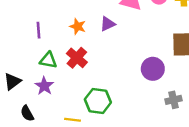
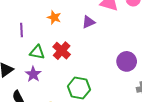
orange star: (78, 26) -> (54, 17), moved
purple line: (38, 30) -> (21, 30), moved

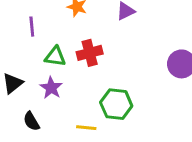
red cross: (62, 51) -> (90, 53), turned 36

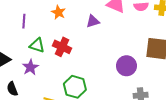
red cross: (90, 53) -> (62, 47), turned 30

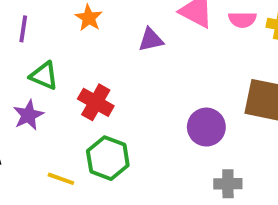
red cross: (62, 47) -> (96, 102), moved

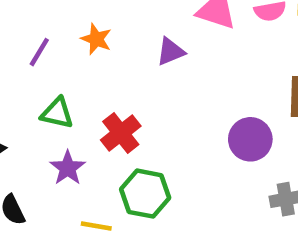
purple line: (23, 29) -> (39, 52), moved, turned 32
red cross: (96, 102) -> (121, 133), turned 32
purple star: (28, 115) -> (68, 168), moved

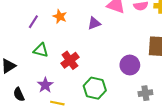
purple star: (68, 168) -> (45, 85), moved
green hexagon: (145, 194) -> (95, 88), moved

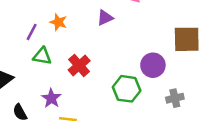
orange star: (60, 16) -> (58, 22), moved
purple line: (33, 22) -> (32, 32), moved
green hexagon: (95, 88) -> (127, 89), moved

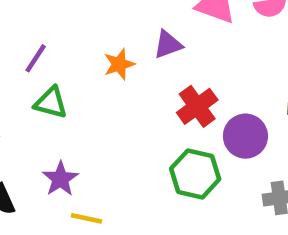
orange star: (58, 22) -> (119, 64), moved, turned 30
red cross: (79, 65) -> (197, 106), moved

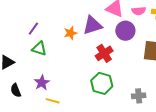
purple triangle: (168, 44) -> (92, 25), size x1.5
purple circle: (245, 136) -> (125, 31), moved

